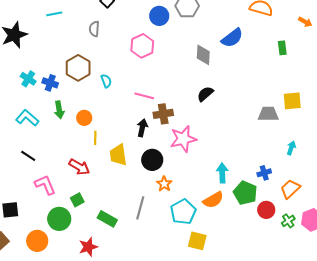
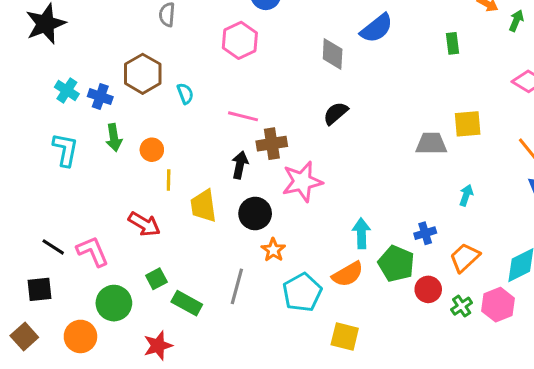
cyan L-shape: (27, 118) -> (65, 150), turned 60
black line: (28, 156) -> (53, 247), moved
green square: (77, 200) -> (156, 279), moved
yellow square: (197, 241) -> (345, 336), moved

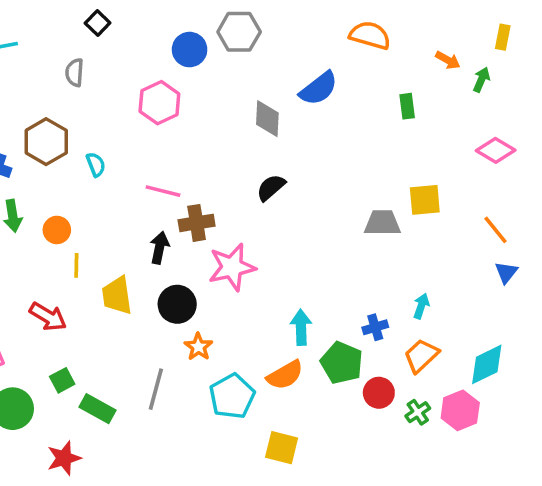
cyan arrow: (466, 195) -> (421, 306), moved

